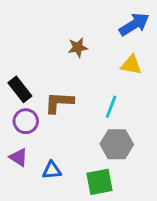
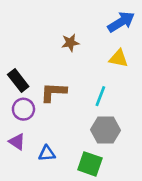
green square: (99, 182) -> (90, 164), turned 30

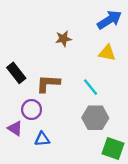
cyan line: (100, 96) -> (91, 87), turned -60
purple circle: (23, 109) -> (32, 110), moved
green square: (90, 164) -> (113, 148), moved

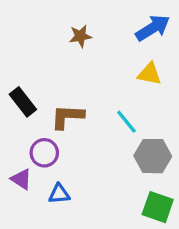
brown star: (63, 39) -> (80, 36), moved
gray hexagon: (95, 118) -> (153, 156), moved

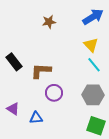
yellow triangle: (149, 74) -> (91, 45), turned 35
cyan line: (126, 122) -> (94, 65), moved
purple circle: (44, 153) -> (54, 93), moved

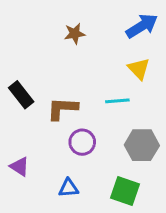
cyan line: (94, 65) -> (117, 101), moved, turned -56
blue triangle: (36, 118) -> (68, 188), moved
green square: (96, 126) -> (125, 191), moved

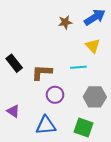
brown star: (75, 34) -> (65, 22), moved
blue triangle: (68, 188) -> (46, 125), size x1.5

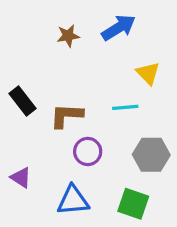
blue arrow: (95, 17) -> (119, 28), moved
brown star: (65, 22) -> (68, 36), moved

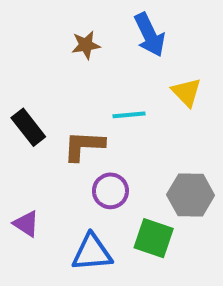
blue arrow: (119, 28) -> (150, 35), turned 96
cyan line: (125, 107) -> (129, 115), moved
green square: (133, 204) -> (154, 238), moved

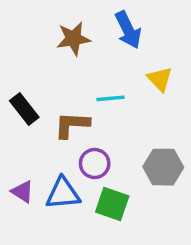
brown star: (86, 45) -> (74, 39), size x1.4
green square: (154, 238) -> (112, 204), moved
blue triangle: (92, 253) -> (63, 193), moved

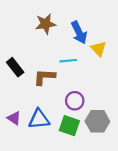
blue arrow: (128, 30) -> (79, 33), moved
purple circle: (95, 164) -> (75, 101), moved
gray hexagon: (163, 167) -> (97, 121), moved

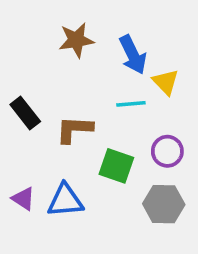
cyan line: (68, 61) -> (131, 104), moved
purple circle: (75, 101) -> (167, 151), moved
green square: (69, 126) -> (116, 166), moved

